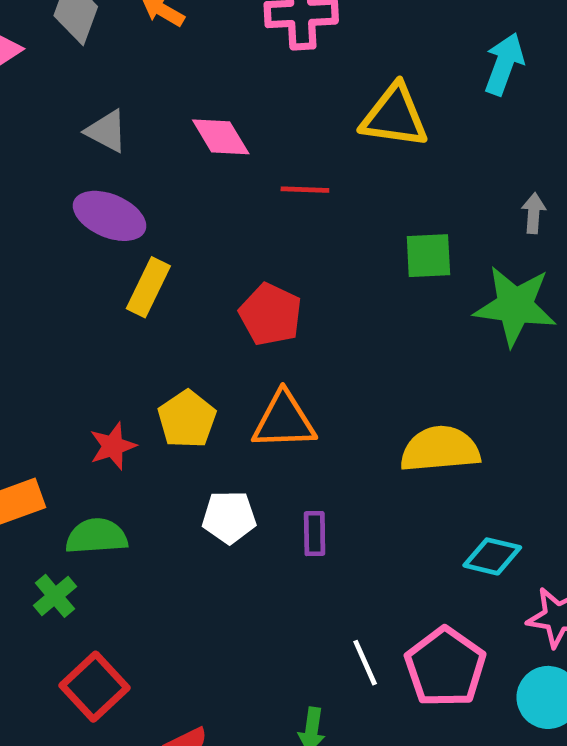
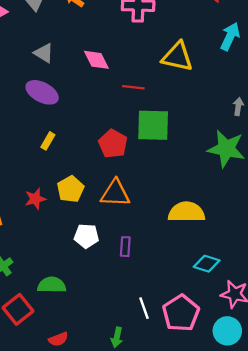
green square: (428, 256) -> (153, 125), moved, size x1.5
yellow rectangle: (148, 287) -> (48, 141), moved, size x0.7
green semicircle: (96, 536) -> (52, 285), moved

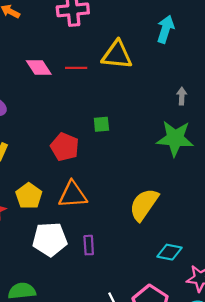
red line: (133, 87) -> (76, 68), moved
green square: (153, 125) -> (101, 124), size x0.5
yellow semicircle: (186, 212) -> (144, 205), turned -48
white pentagon: (86, 236) -> (50, 239), size x1.4

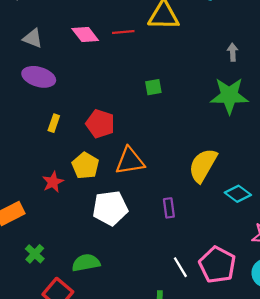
red pentagon: (65, 147) -> (100, 124), moved
purple rectangle: (89, 245) -> (169, 208), moved
cyan diamond: (170, 252) -> (238, 194), moved, turned 30

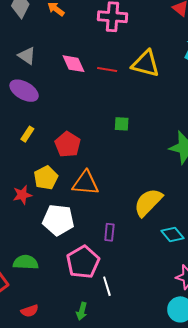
red star: (53, 182) -> (22, 195), moved
pink pentagon: (217, 265) -> (83, 262), moved

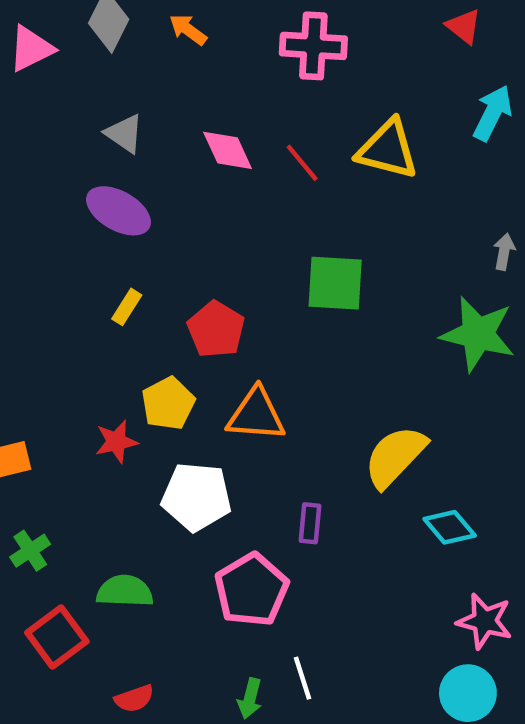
red line: (107, 69) -> (302, 163), turned 42
green square: (122, 124) -> (335, 283), size x1.8
white line: (107, 286) -> (302, 678), moved

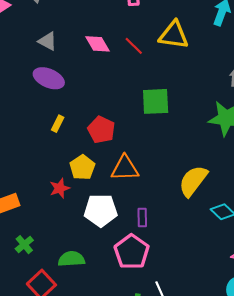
purple rectangle: (310, 523) -> (142, 218), moved

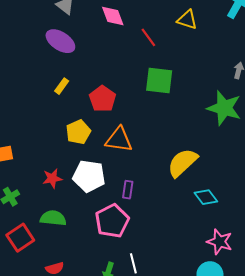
yellow triangle: (174, 35) -> (187, 20), size x0.7
red line: (134, 46) -> (148, 37), moved
red star: (60, 188) -> (52, 178), moved

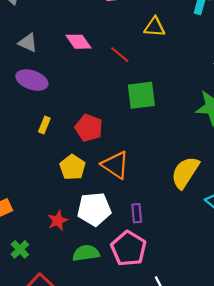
orange triangle: (119, 140) -> (115, 165), turned 40
green semicircle: (53, 218) -> (86, 253), moved

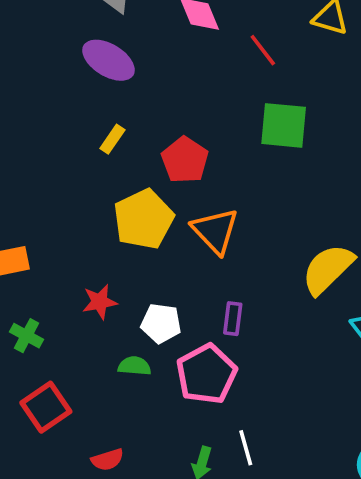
yellow pentagon: (72, 167) -> (144, 219), size x1.4
white pentagon: (94, 209) -> (161, 323), moved, size x0.7
green cross: (20, 249) -> (27, 336), turned -30
green semicircle: (86, 253) -> (134, 366), size x0.7

